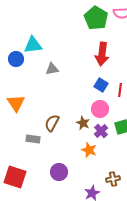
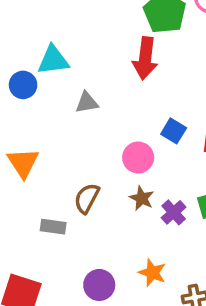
red arrow: (102, 54) -> (145, 58), moved
pink circle: (100, 109) -> (138, 157), moved
orange star: (89, 150) -> (152, 273), moved

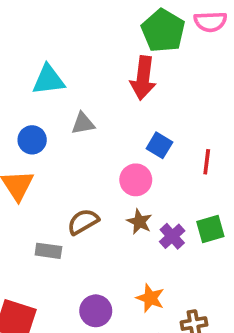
blue circle: (23, 85) -> (32, 140), moved
blue square: (174, 131) -> (159, 145), moved
brown semicircle: (87, 198) -> (83, 222), turned 32

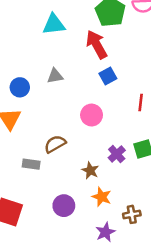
red arrow: (143, 78) -> (97, 45), turned 144
cyan triangle: (48, 80) -> (54, 24), moved
blue square: (159, 145) -> (108, 76), moved, turned 30
brown star: (139, 222) -> (90, 170), moved

